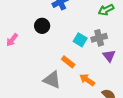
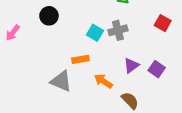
purple triangle: (109, 56) -> (131, 65), moved, turned 32
orange rectangle: (68, 62) -> (80, 59), turned -48

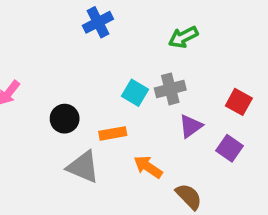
black circle: (49, 16) -> (65, 119), moved
red square: (163, 23) -> (239, 102), moved
purple triangle: (131, 65) -> (191, 126), moved

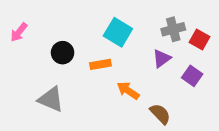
gray cross: (170, 89) -> (173, 29), moved
cyan square: (135, 93) -> (118, 32), size x1.4
gray triangle: (83, 167) -> (51, 99), moved

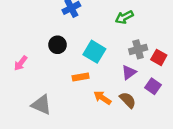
pink arrow: (19, 32) -> (21, 63), moved
black circle: (63, 53) -> (57, 45), moved
brown semicircle: (160, 114) -> (128, 100), moved

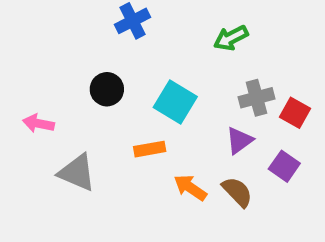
pink arrow: (21, 63) -> (38, 123), turned 63
gray triangle: (41, 105) -> (77, 173), moved

